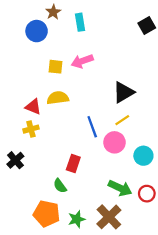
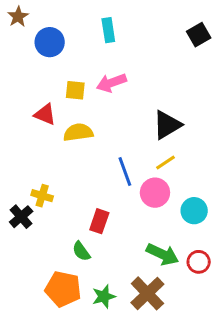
brown star: (53, 12) -> (18, 17), moved
red triangle: (33, 107) -> (45, 114), moved
yellow cross: (31, 129) -> (42, 196), moved, turned 32

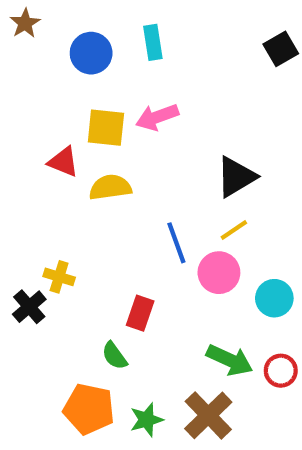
blue circle: (50, 42) -> (91, 53), moved
yellow square: (75, 90) -> (106, 128), size x1.4

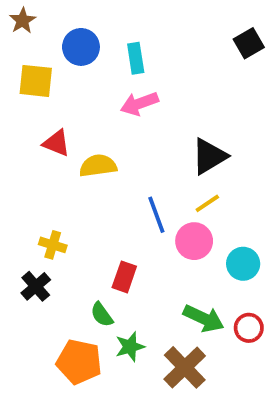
cyan rectangle: (153, 42) -> (136, 58), moved
yellow square: (106, 128) -> (36, 81), moved
black cross: (29, 307) -> (36, 286), moved
green star: (146, 420) -> (130, 347), moved

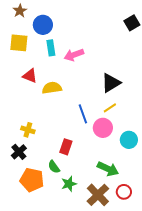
brown star: (23, 21) -> (20, 11), moved
cyan rectangle: (136, 58) -> (51, 48), moved
red circle: (249, 328) -> (124, 192), moved
orange pentagon: (79, 362) -> (32, 180), moved

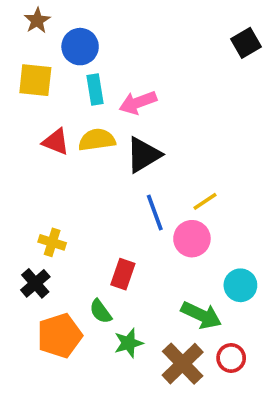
black triangle: (111, 83) -> (143, 155), moved
yellow semicircle: (52, 88) -> (97, 140), moved
cyan circle: (129, 140) -> (240, 285), moved
orange pentagon: (32, 180) -> (60, 336), turned -30

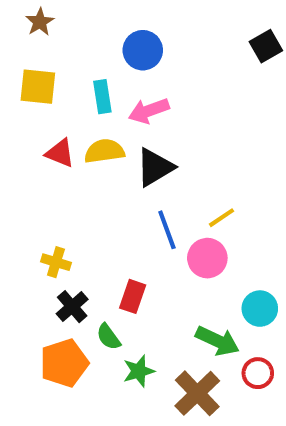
blue circle: (80, 47) -> (143, 50), moved
black cross: (35, 283) -> (72, 307), moved
red circle: (231, 358) -> (258, 373), moved

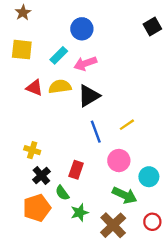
cyan rectangle: (102, 97) -> (59, 55), turned 54
pink circle: (207, 258) -> (119, 161), moved
red circle: (258, 373) -> (152, 222), moved

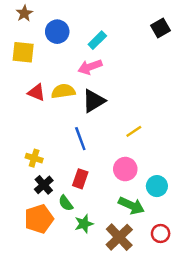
blue circle: (82, 29) -> (57, 32), moved
cyan rectangle: (59, 55) -> (97, 40), moved
blue line: (96, 132) -> (80, 139), moved

